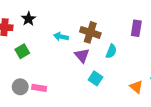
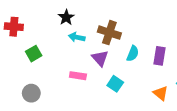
black star: (29, 19) -> (66, 17), moved
purple rectangle: (136, 28) -> (160, 56), moved
pink rectangle: (39, 88) -> (78, 76), moved

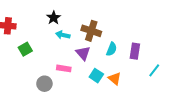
gray circle: (31, 93) -> (44, 84), moved
orange triangle: (161, 93) -> (115, 79), moved

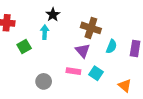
cyan arrow: (63, 35) -> (45, 32), moved, turned 80
pink rectangle: (64, 68) -> (73, 71), moved
orange triangle: (115, 79) -> (125, 86), moved

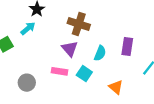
cyan arrow: (45, 32) -> (28, 28), turned 48
cyan semicircle: (111, 46) -> (100, 53), moved

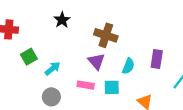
cyan arrow: (28, 28) -> (53, 68), moved
cyan square: (84, 74) -> (112, 87), turned -35

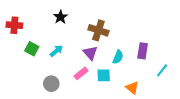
green square: (29, 57) -> (32, 49), turned -32
cyan arrow: (53, 68) -> (56, 51), moved
pink rectangle: (86, 85) -> (81, 73), turned -48

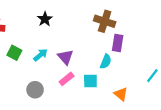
brown cross: (98, 30) -> (105, 21), moved
purple rectangle: (143, 51) -> (118, 43), moved
purple triangle: (90, 53) -> (65, 57), moved

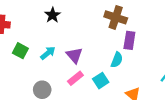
cyan square: (90, 81) -> (101, 81), turned -32

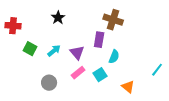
purple rectangle: (129, 40) -> (99, 40), moved

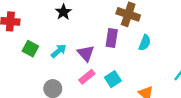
cyan semicircle: (114, 57) -> (145, 43), moved

